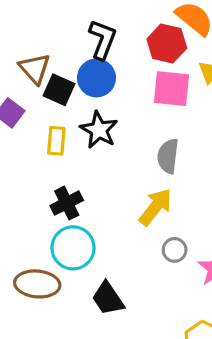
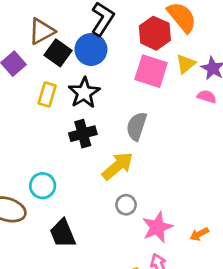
brown triangle: (35, 69) -> (42, 31), turned 32
black cross: (67, 203) -> (83, 134), moved
cyan circle: (73, 248) -> (43, 186), size x0.7

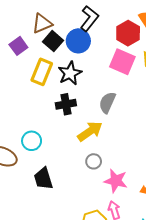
yellow rectangle: (47, 94) -> (42, 72), size x1.4
pink star: (157, 227) -> (116, 181), turned 30

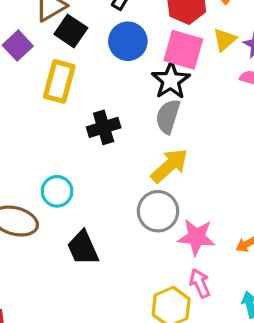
blue circle: (78, 41) -> (128, 41), moved
black star: (70, 73) -> (171, 80), moved
yellow arrow: (90, 131) -> (169, 166), moved
gray circle: (94, 161) -> (158, 211), size x1.6

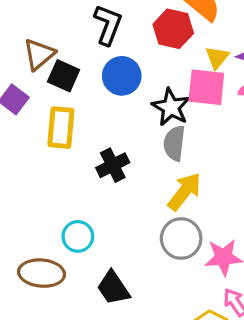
pink square: (183, 50) -> (206, 87), moved

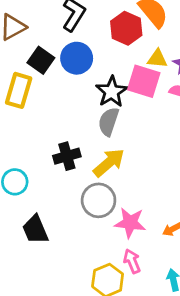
yellow triangle: (217, 58) -> (157, 59), turned 45
black square: (64, 76) -> (41, 60), moved
black cross: (113, 165) -> (67, 156), moved

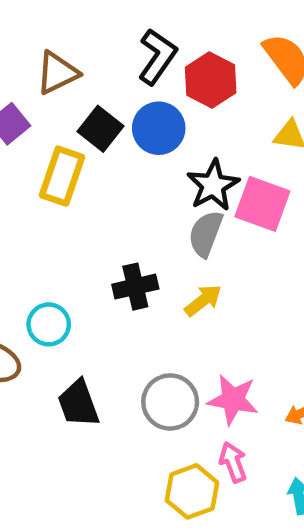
red hexagon: (126, 28) -> (211, 80), moved
pink square: (144, 81) -> (262, 204), moved
yellow arrow: (109, 163) -> (203, 300), size x0.7
gray circle: (99, 200) -> (170, 402), moved

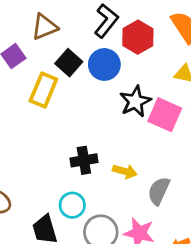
gray semicircle: (206, 234) -> (159, 191), moved
yellow arrow: (203, 300) -> (125, 171), turned 50
cyan circle: (49, 324) -> (72, 205), moved

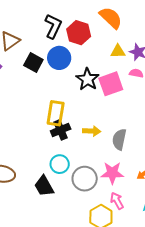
yellow rectangle: (43, 90) -> (56, 113), moved
pink square: (165, 115) -> (111, 84), turned -30

